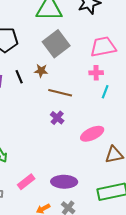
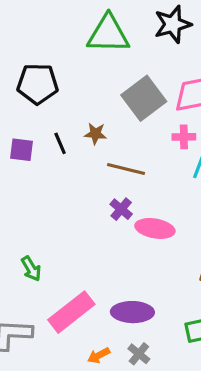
gray square: (56, 44) -> (144, 98), moved
pink ellipse: (92, 134) -> (155, 228), moved, turned 35
pink rectangle: (26, 182) -> (71, 312), size x1.6

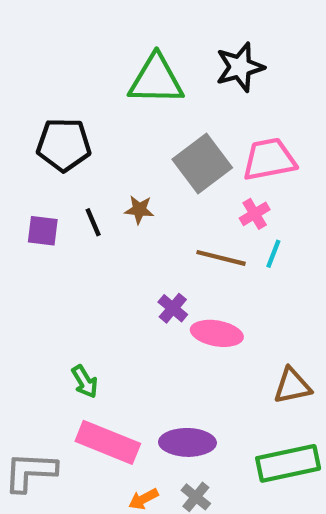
pink cross: (184, 137) -> (255, 214), turned -30
brown line: (126, 169) -> (221, 258), moved
green arrow: (31, 269) -> (85, 382), moved
pink rectangle: (71, 312) -> (108, 442), turned 60

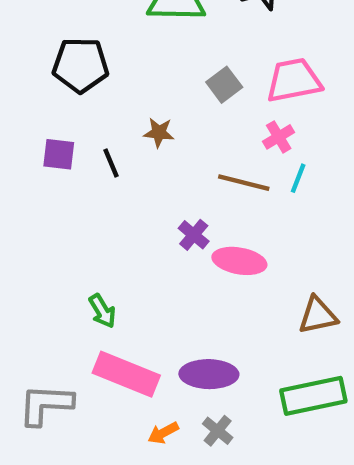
gray square: (202, 164) -> (224, 85), size x0.6
black line: (93, 222) -> (111, 163), moved

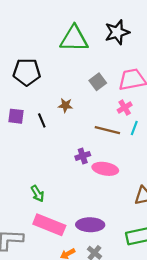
purple cross: (194, 235) -> (83, 156), turned 32

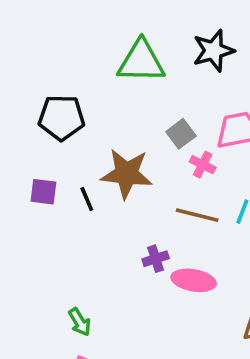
brown star: (65, 105) -> (127, 174), size x2.0
pink cross: (125, 108) -> (203, 165), moved, turned -32

